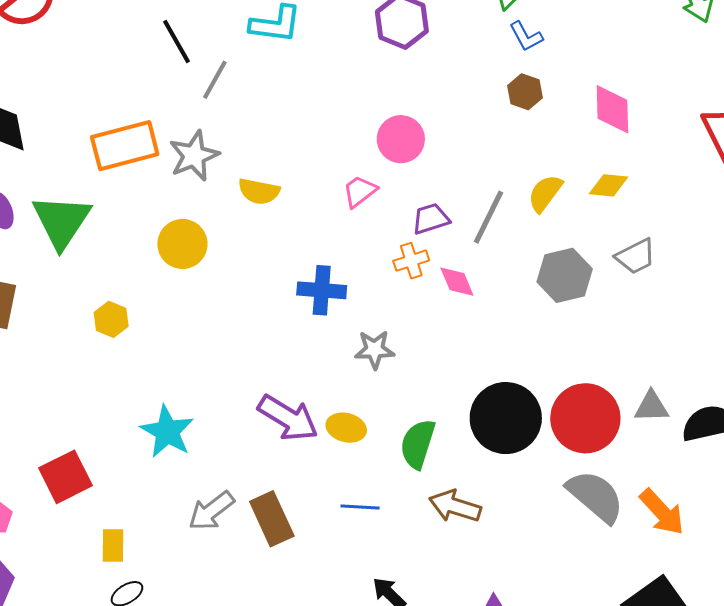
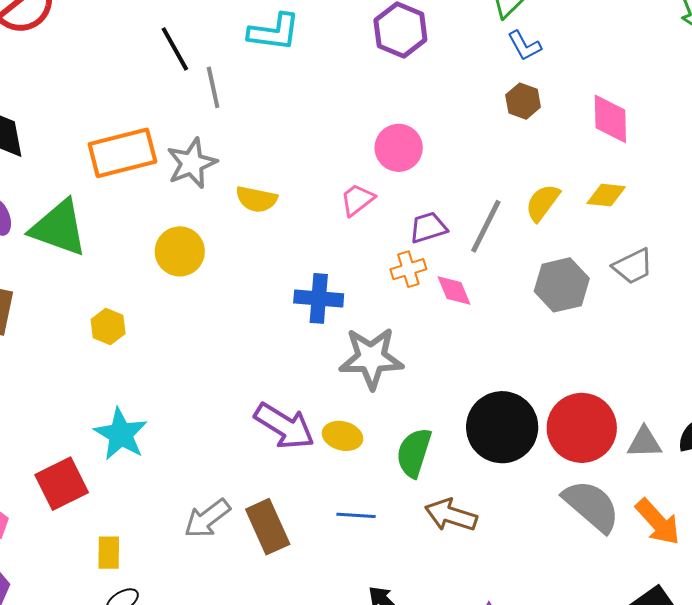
gray line: (215, 80) -> (213, 87), turned -42
green triangle: (61, 221) -> (59, 228), turned -44
gray star: (374, 350) -> (371, 358), size x1.6
gray triangle: (651, 407) -> (644, 442), moved
cyan star: (167, 432) -> (121, 434), moved

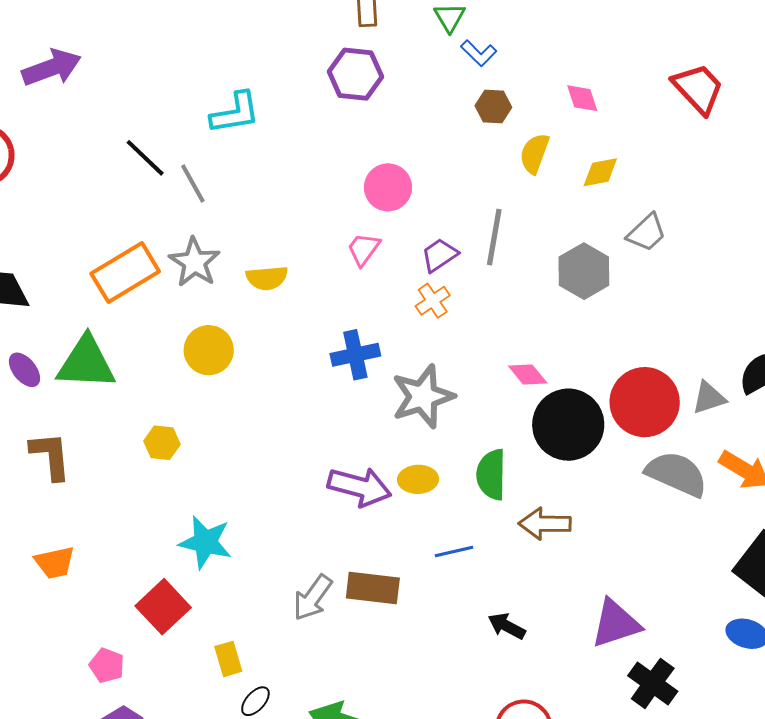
pink diamond: (610, 119) -> (582, 98), size x0.7
yellow semicircle: (543, 203) -> (534, 154), moved
pink diamond: (454, 291) -> (528, 374), moved
brown rectangle: (268, 527) -> (373, 588), turned -42

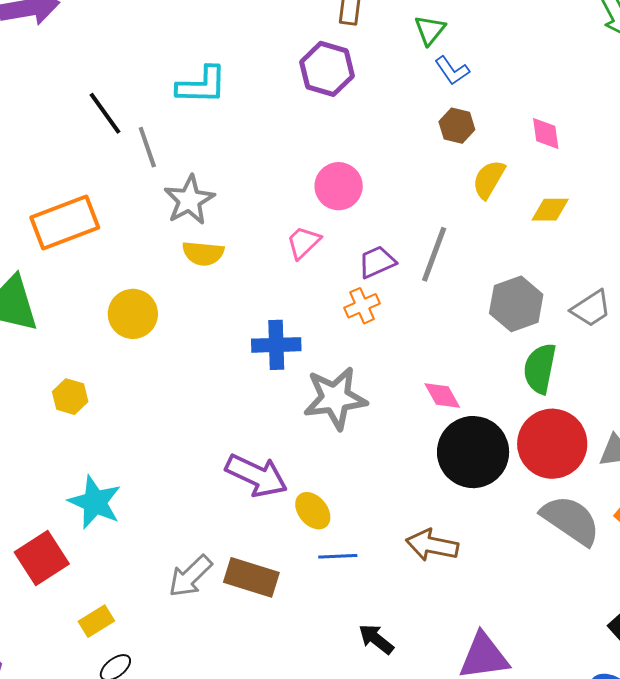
gray trapezoid: (647, 233) -> (591, 308), moved
gray star: (194, 262) -> (189, 200), moved
green semicircle: (491, 475) -> (540, 368), moved
yellow ellipse: (418, 479) -> (313, 511), moved, turned 42
yellow rectangle: (228, 659) -> (96, 621), turned 64

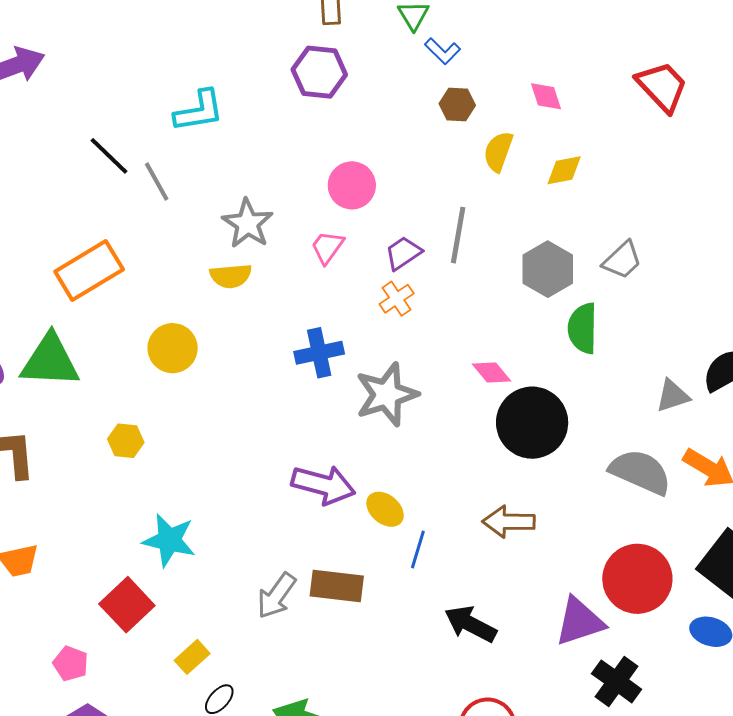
gray star: (189, 200) -> (248, 224), moved
red circle: (552, 444) -> (637, 579), moved
blue line: (338, 556) -> (418, 550), turned -60
black arrow: (376, 639) -> (470, 624), size x1.4

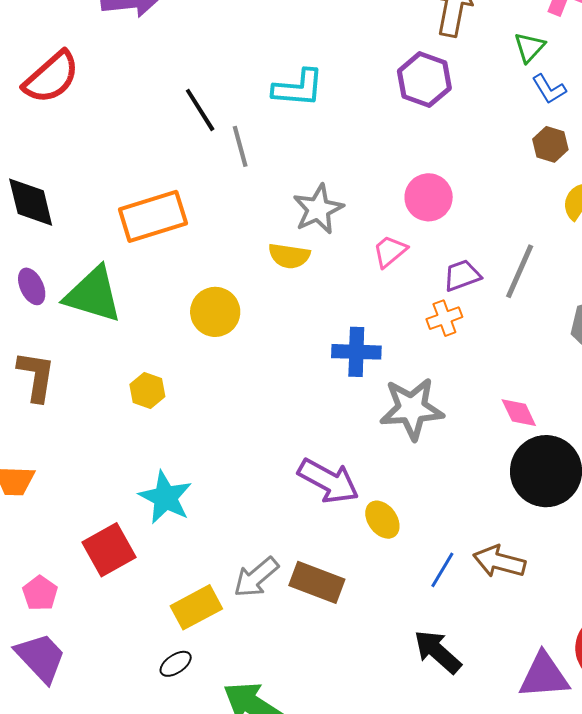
blue line: (418, 550) -> (442, 570), moved
yellow rectangle: (192, 657) -> (196, 607), moved, size x1.4

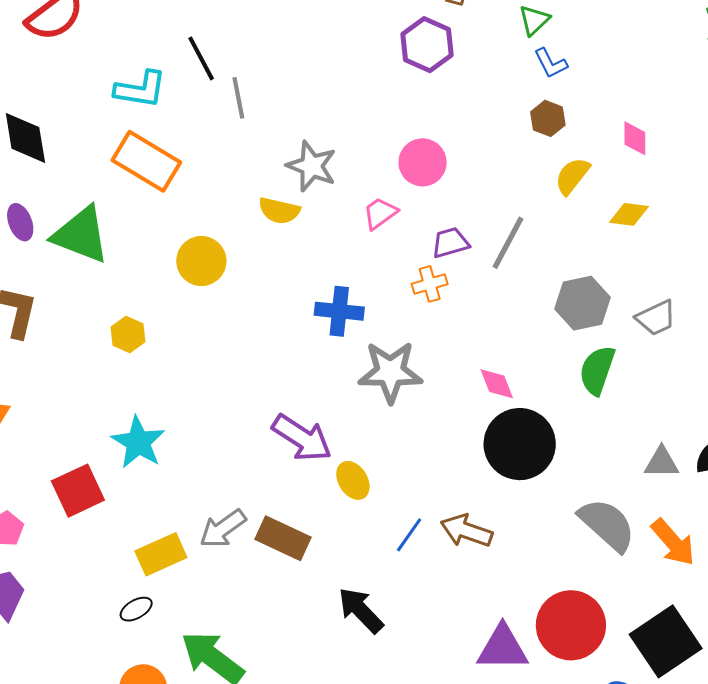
cyan L-shape: (298, 88) -> (140, 89), moved
gray star: (318, 209) -> (312, 166), turned -30
orange rectangle: (153, 216) -> (146, 161), turned 44
black arrow: (438, 652) -> (361, 610), moved

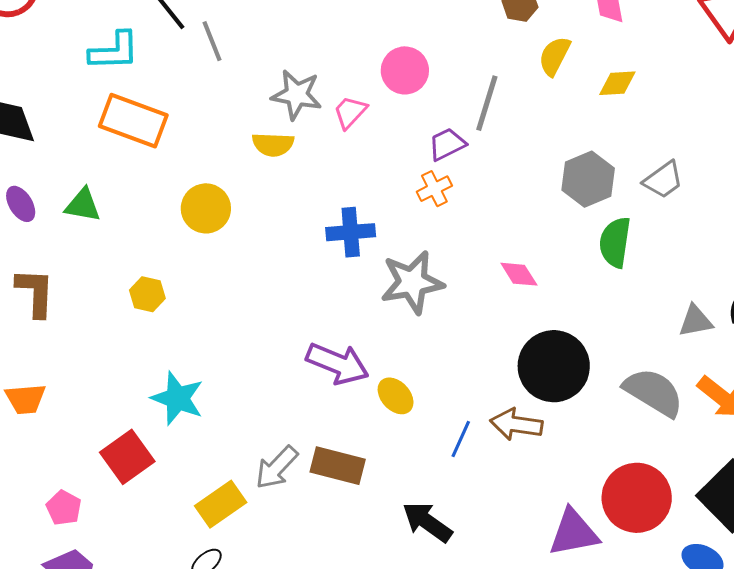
pink trapezoid: (380, 213) -> (350, 112), moved
green triangle: (81, 235) -> (83, 205), size x0.6
gray line: (508, 243) -> (487, 103), moved
black circle: (520, 444) -> (554, 366), moved

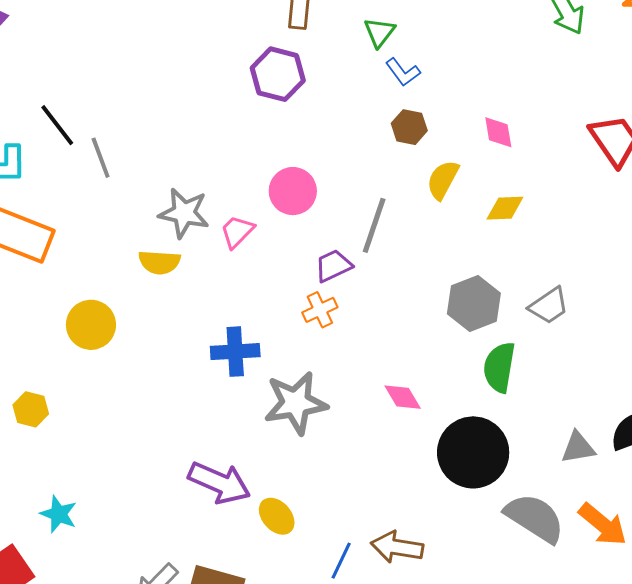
black circle: (554, 366) -> (473, 452), moved
cyan star: (178, 398) -> (59, 514), size x0.7

